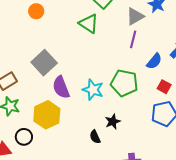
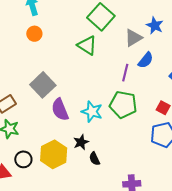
purple line: (133, 39) -> (125, 73), moved
blue semicircle: (154, 61) -> (146, 60), moved
yellow hexagon: (47, 115) -> (54, 154), moved
black star: (113, 122) -> (81, 142), moved

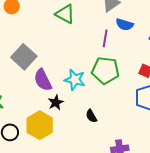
blue semicircle: (146, 60) -> (125, 25), turned 72
black star: (81, 142) -> (56, 102), moved
black semicircle: (95, 159) -> (91, 116), moved

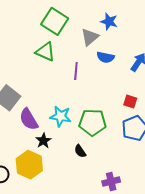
purple line: (105, 38) -> (76, 71), moved
green pentagon: (105, 70) -> (93, 122), moved

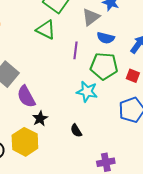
red square: (130, 101) -> (133, 76), moved
cyan star: (61, 116) -> (87, 92), moved
green pentagon: (93, 122) -> (104, 66), moved

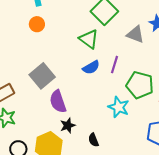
gray triangle: (91, 17) -> (135, 34), turned 48
blue semicircle: (106, 38) -> (91, 67), moved, turned -54
black semicircle: (76, 131) -> (93, 140), moved

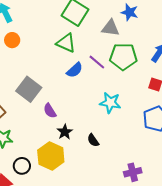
purple line: (115, 65) -> (97, 62), turned -54
green pentagon: (140, 85) -> (123, 57), moved
purple semicircle: (58, 101) -> (50, 111), size x0.7

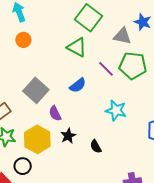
blue semicircle: (75, 70) -> (78, 85), moved
yellow hexagon: (51, 156) -> (37, 139), moved

